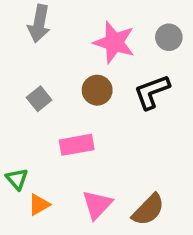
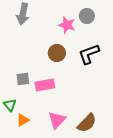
gray circle: (169, 37) -> (87, 16), moved
pink star: (114, 42) -> (67, 25), size x0.7
gray square: (39, 99) -> (23, 79), moved, turned 32

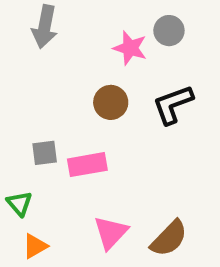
orange triangle: (23, 120) -> (35, 246), moved

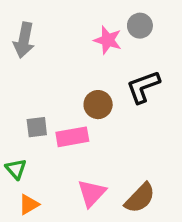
gray arrow: (45, 27) -> (24, 40), moved
brown circle: (111, 102) -> (98, 105), moved

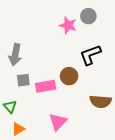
gray arrow: (24, 40) -> (15, 55), moved
brown circle: (98, 105) -> (69, 76), moved
brown semicircle: (140, 198) -> (101, 102), moved, turned 50

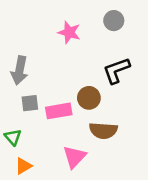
pink star: (68, 25) -> (69, 32), moved
brown semicircle: (101, 102) -> (103, 131), moved

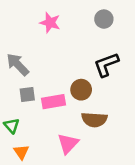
pink star: (69, 32) -> (50, 23), moved
gray arrow: (19, 70) -> (18, 65), turned 125
orange triangle: (23, 166) -> (21, 152), turned -35

